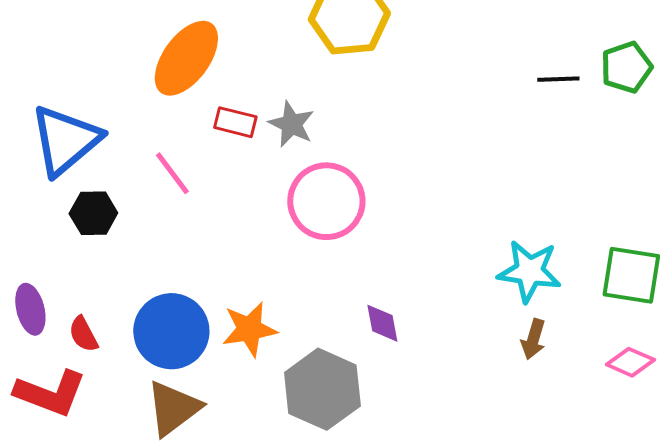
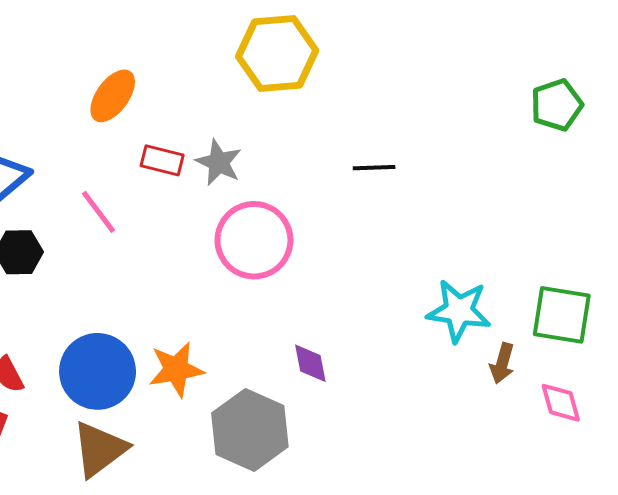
orange ellipse: (186, 58) -> (113, 96), size x0.7
black line: (558, 79) -> (374, 168), moved
brown arrow: (533, 339) -> (502, 363), moved
pink diamond: (630, 362) -> (561, 403), turned 51

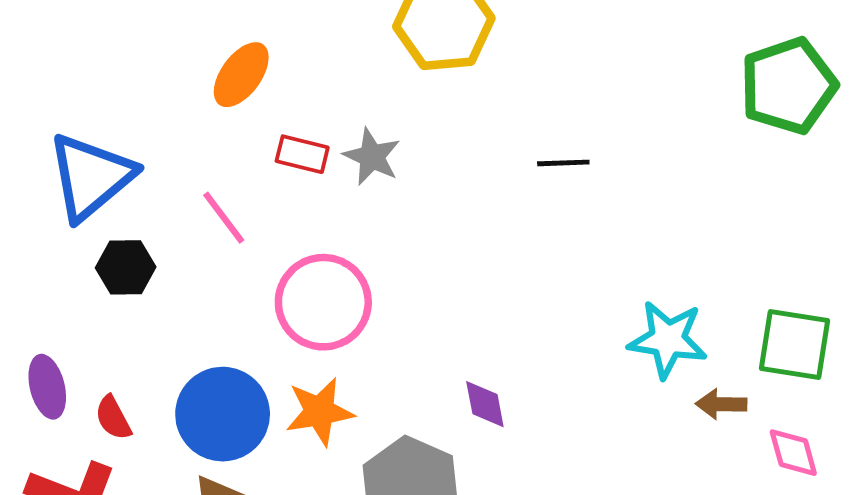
green pentagon: (557, 105) -> (788, 86), size x1.5
pink circle: (254, 240) -> (323, 302), moved
brown arrow: (502, 363) -> (721, 404), turned 75

